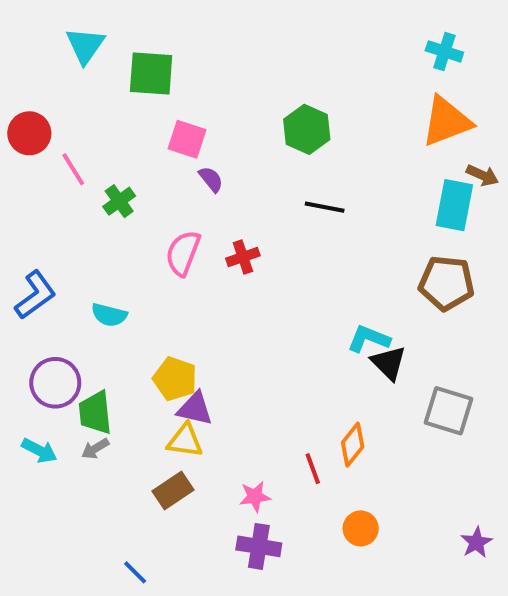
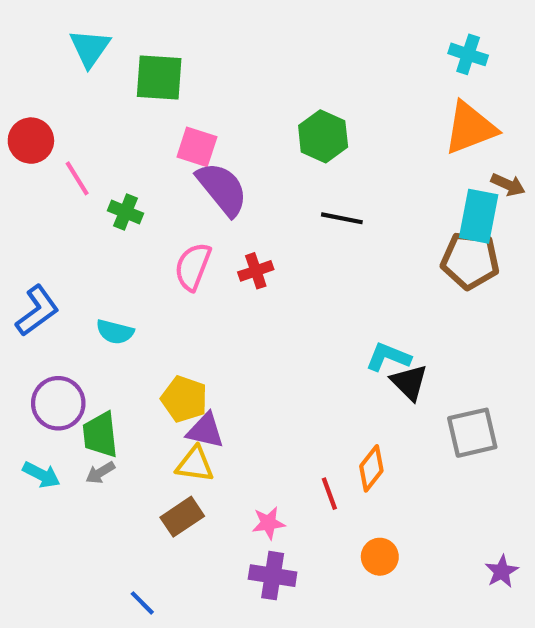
purple semicircle: (211, 179) -> (222, 189), size x2.0
green cross: (119, 201) -> (125, 212), turned -32
brown pentagon: (446, 283) -> (470, 260), moved
gray square: (448, 411) -> (472, 433), turned -30

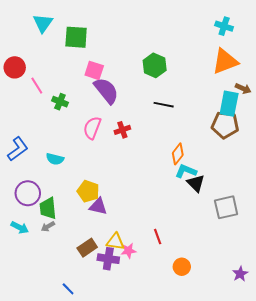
yellow triangle: (195, 464) -> (115, 242), moved
orange diamond: (371, 468) -> (178, 154), moved
purple cross: (273, 576) -> (108, 259), moved

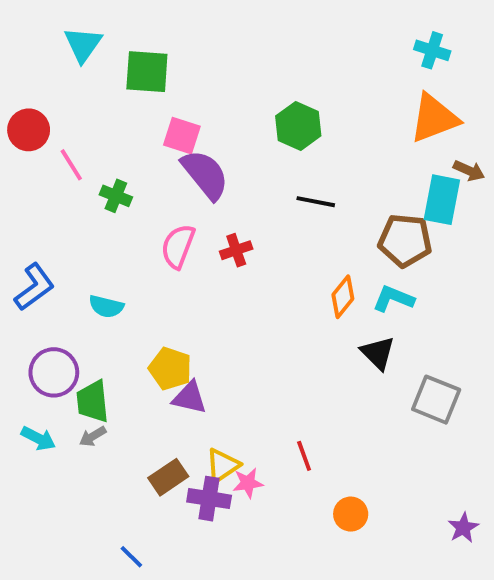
brown pentagon: (225, 125) -> (405, 240), moved
cyan L-shape: (186, 171) -> (393, 299), moved
gray square: (226, 207) -> (436, 400), turned 35
yellow triangle: (115, 242) -> (223, 466), turned -42

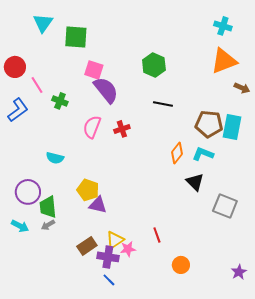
cyan rectangle: (442, 200) -> (232, 127), moved
blue L-shape: (34, 287) -> (18, 110), moved
blue line: (131, 557) -> (109, 280), moved

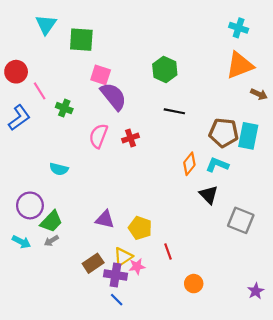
yellow pentagon: (88, 190) -> (140, 228), moved
green trapezoid: (48, 207) -> (51, 221), turned -130

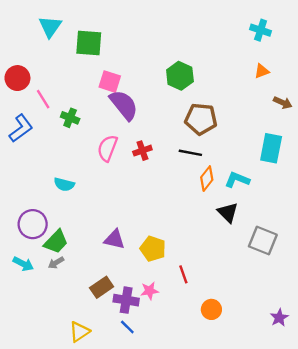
orange triangle: (240, 65) -> (262, 71), size x0.5
black line: (174, 111) -> (190, 153), moved
brown pentagon: (224, 133) -> (201, 119), moved
yellow triangle: (123, 257) -> (79, 332), moved

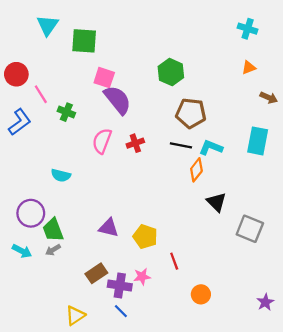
cyan L-shape: (237, 180) -> (211, 148), moved
green trapezoid: (56, 242) -> (53, 230), turned 115

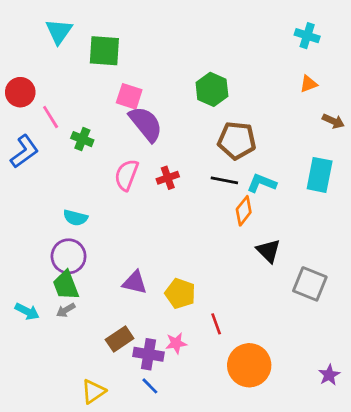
purple circle: (31, 213) -> (69, 256), moved
orange circle: (201, 294) -> (249, 365), size x1.8

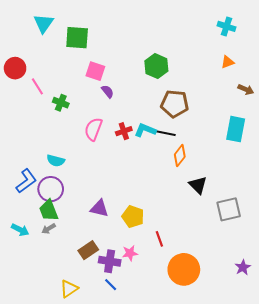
purple semicircle: (146, 124) -> (108, 91), size x0.5
blue L-shape: (24, 151) -> (26, 181), moved
cyan L-shape: (262, 183) -> (145, 130), moved
gray square: (310, 284) -> (229, 209), turned -35
purple star: (329, 375) -> (243, 267), moved

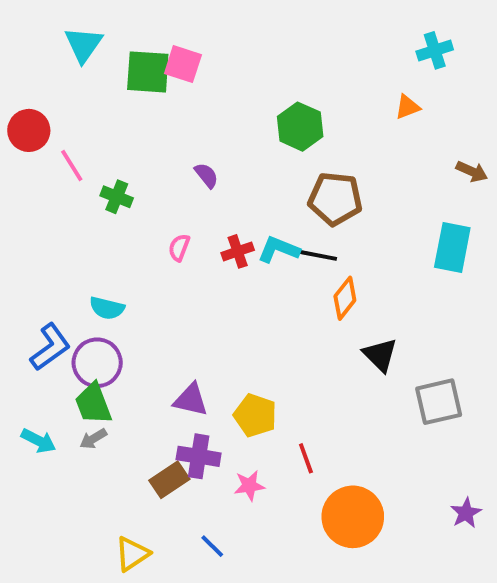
cyan cross: (227, 26) -> (435, 50), turned -36
orange triangle: (228, 62) -> (407, 107), moved
pink square: (95, 71) -> (183, 64), moved
pink semicircle: (93, 129) -> (179, 248), size x0.6
purple cross: (110, 261) -> (199, 456), moved

